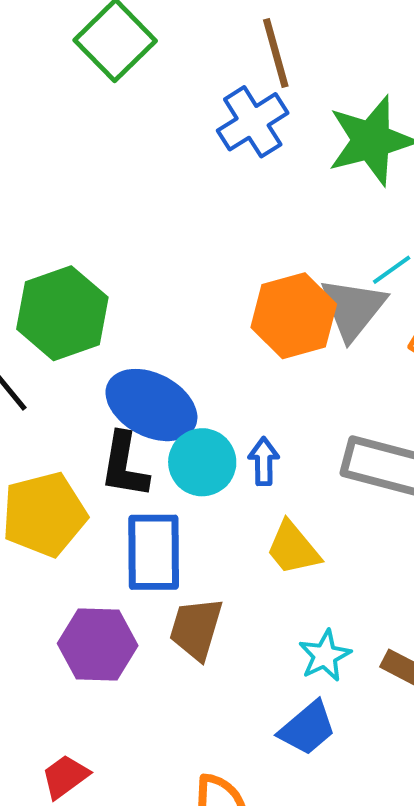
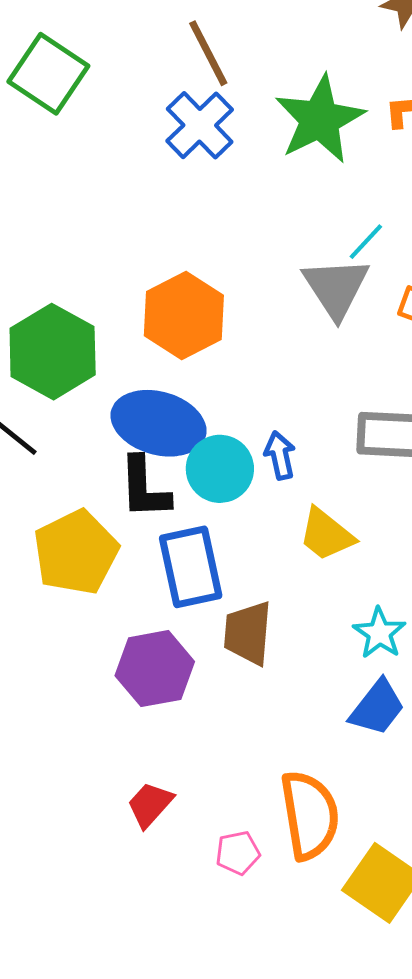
orange hexagon: (294, 316) -> (184, 315), moved

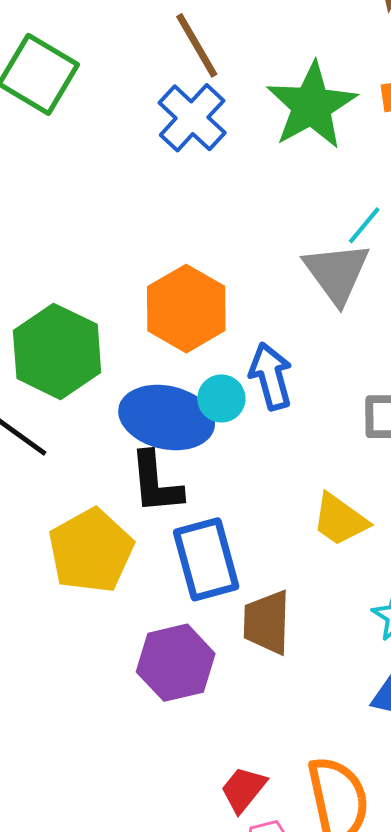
blue arrow: (280, 455) -> (271, 376), moved, size x1.4
cyan circle: (220, 469) -> (221, 398), moved, size x0.7
red trapezoid: (150, 805) -> (243, 789), moved

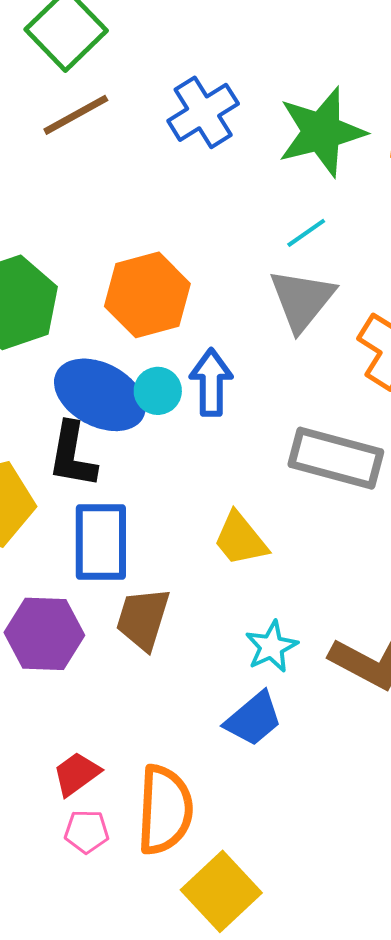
brown line: (197, 45) -> (76, 115), moved, turned 76
cyan line: (364, 225) -> (306, 233), moved

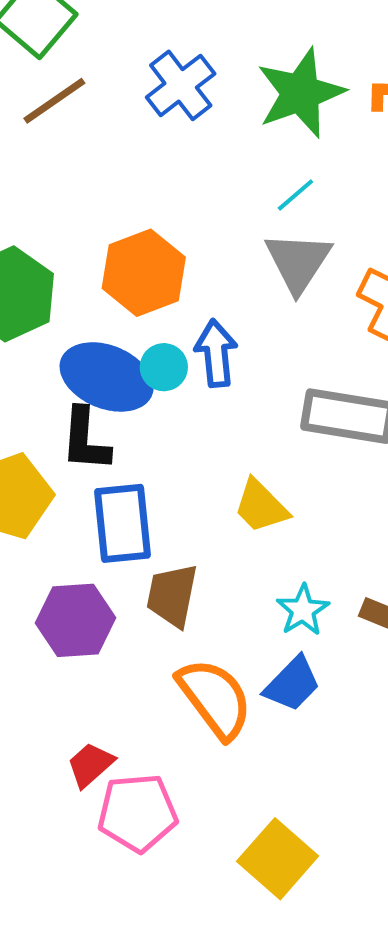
red trapezoid: (76, 774) -> (90, 765), moved
orange semicircle: (165, 810) -> (215, 698), moved, turned -34
pink pentagon: (87, 831) -> (137, 813), size x1.8

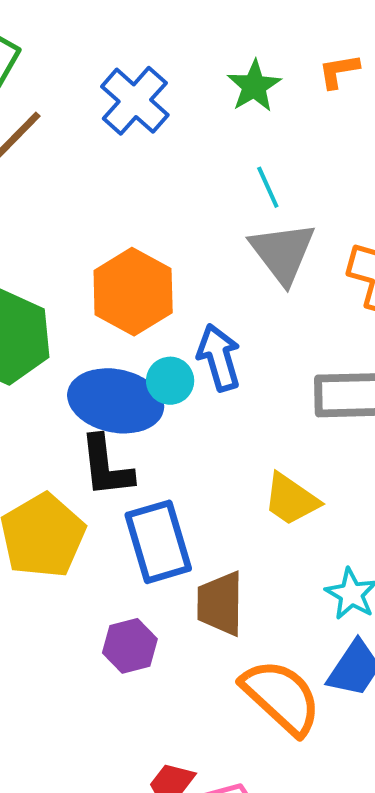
green star: (301, 93) -> (254, 86), size x0.6
cyan line: (295, 195) -> (268, 187), turned -63
purple hexagon: (75, 620) -> (130, 646), size x0.7

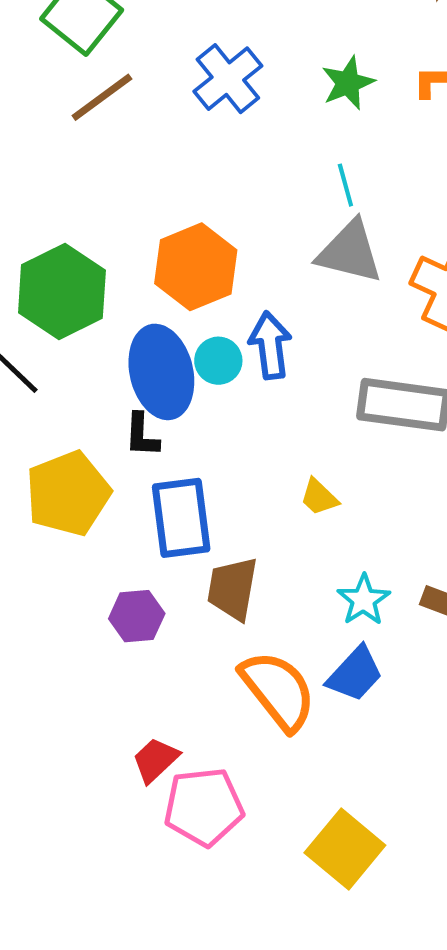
gray triangle: (283, 253) -> (350, 252), turned -48
blue ellipse: (116, 401) -> (161, 372), turned 56
black L-shape: (106, 466) -> (142, 435), size x0.7
yellow trapezoid: (291, 500) -> (319, 497), size x0.7

